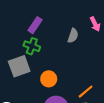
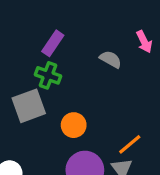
gray semicircle: (73, 36) -> (111, 59), turned -80

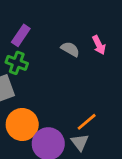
pink arrow: (144, 42) -> (99, 45), moved
orange circle: (74, 125) -> (22, 125), moved, size x1.5

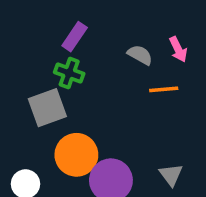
orange line: (87, 122) -> (164, 89), moved, turned 35
gray triangle: (80, 142) -> (171, 175), moved

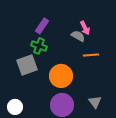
pink arrow: (178, 49) -> (85, 28), moved
orange circle: (76, 155) -> (61, 76), moved

